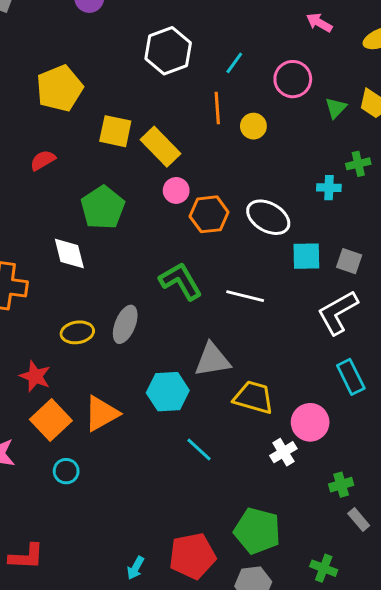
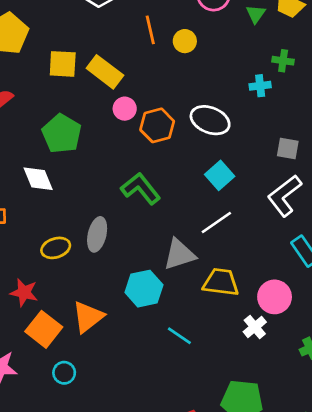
green cross: (358, 164) -> (283, 61), turned 30
cyan square: (306, 256) -> (220, 175), moved, turned -32
white line: (245, 296) -> (216, 223), moved, turned -40

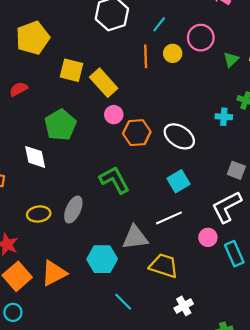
yellow circle: (185, 41) -> (173, 53), moved
pink circle: (275, 297) -> (208, 237), moved, size x0.7
cyan circle: (64, 373) -> (13, 312), moved

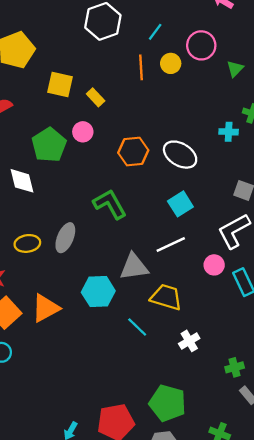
yellow rectangle: (104, 83) -> (96, 97), size x0.6
pink circle: (114, 115) -> (83, 132), moved
cyan line: (123, 302) -> (137, 327), moved

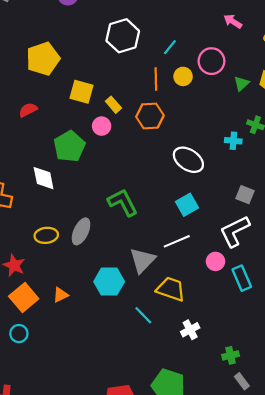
pink circle: (83, 132) -> (102, 126), moved
orange hexagon: (133, 152) -> (150, 116), moved
gray triangle: (134, 267) -> (143, 260), turned -40
orange triangle: (46, 308) -> (60, 295), size x0.6

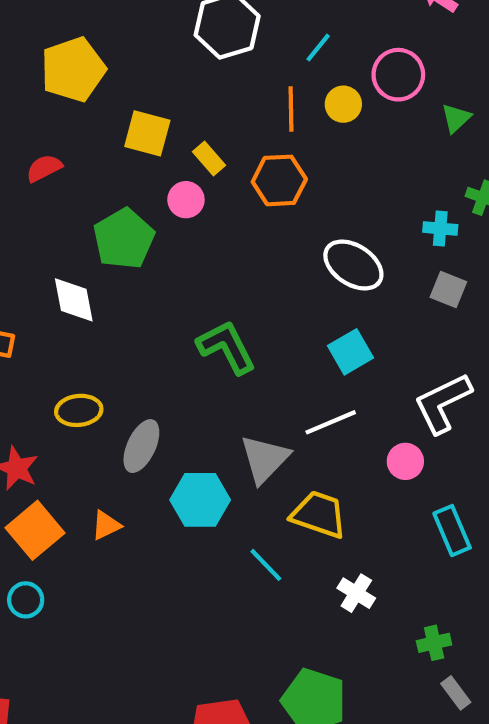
gray square: (245, 195) -> (448, 289), moved
gray ellipse: (81, 231) -> (141, 446), moved
cyan rectangle: (242, 278) -> (452, 531), moved
white cross: (190, 330) -> (356, 593), turned -30

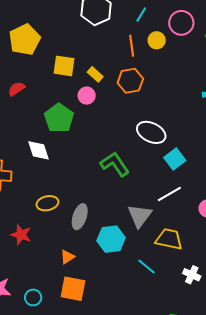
white ellipse: (353, 265) -> (151, 132), moved
orange square: (35, 530) -> (73, 289), moved, turned -32

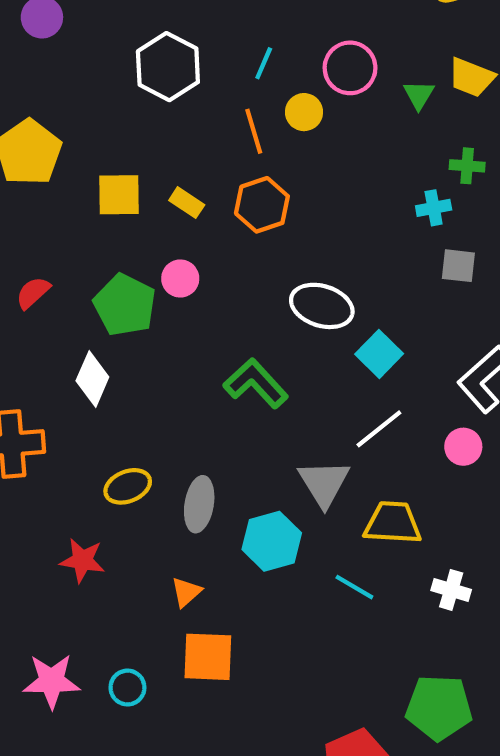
red semicircle: (16, 89) -> (33, 293), moved
pink circle: (87, 96) -> (180, 279), moved
white diamond: (39, 150) -> (92, 379), turned 50

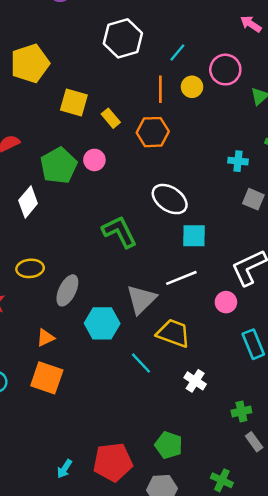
cyan cross: (434, 208) -> (238, 161), moved
cyan square: (379, 354) -> (194, 236), turned 30
green pentagon: (439, 708) -> (169, 445), size x0.7

